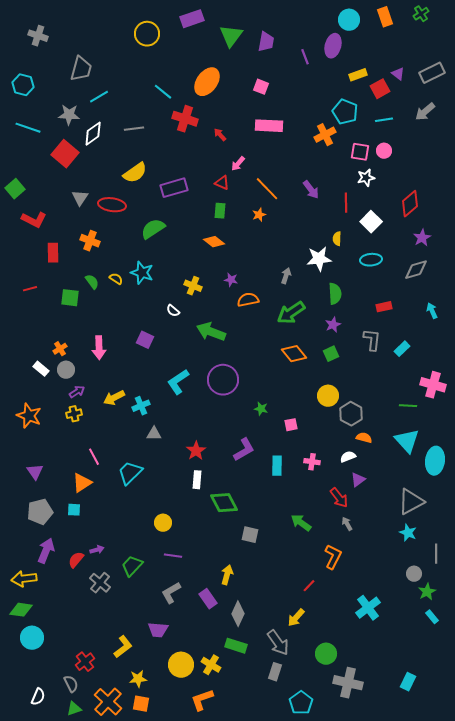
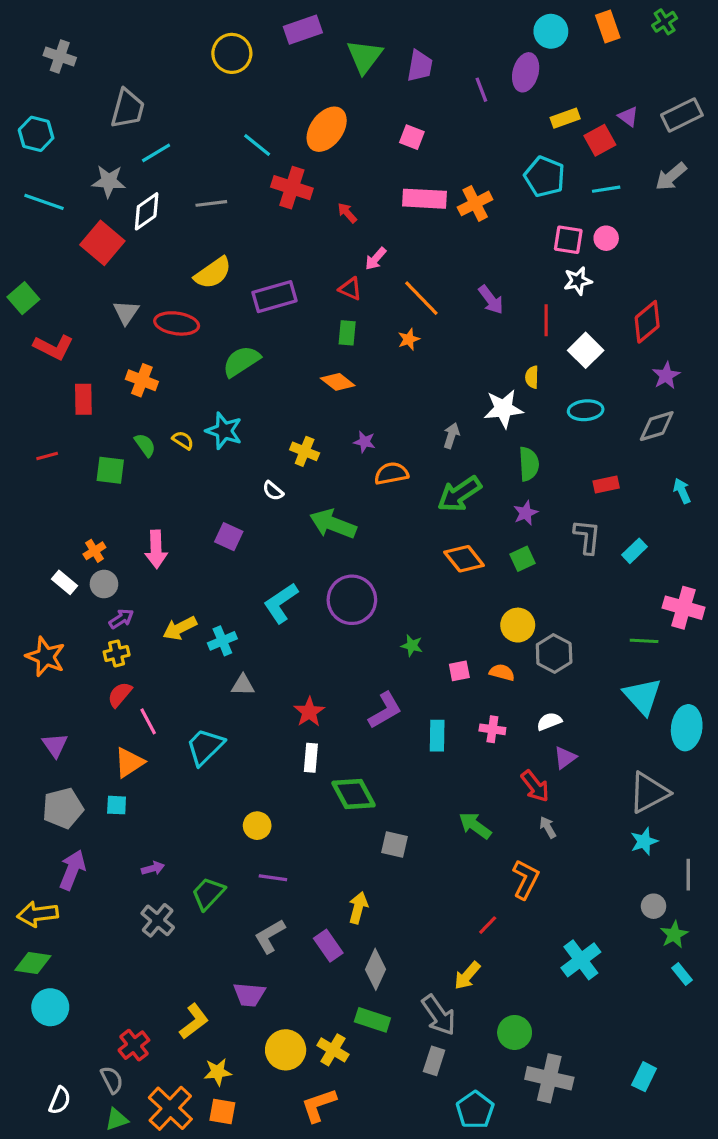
orange cross: (325, 135) -> (475, 203), moved
orange semicircle: (364, 438) -> (502, 672), moved
cyan star: (408, 533) -> (644, 841), turned 30
red semicircle: (76, 560) -> (120, 695), moved

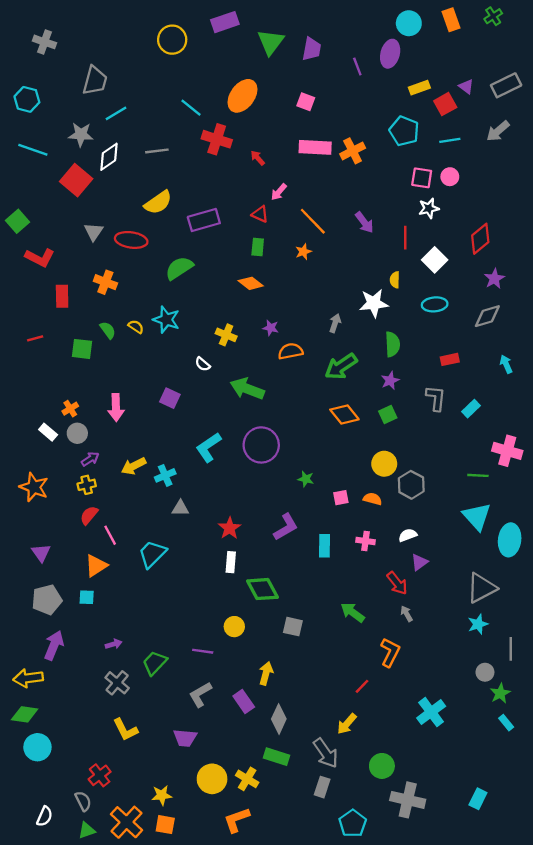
yellow circle: (257, 826) -> (234, 627), moved
yellow L-shape: (194, 1021) -> (125, 730), moved, turned 100

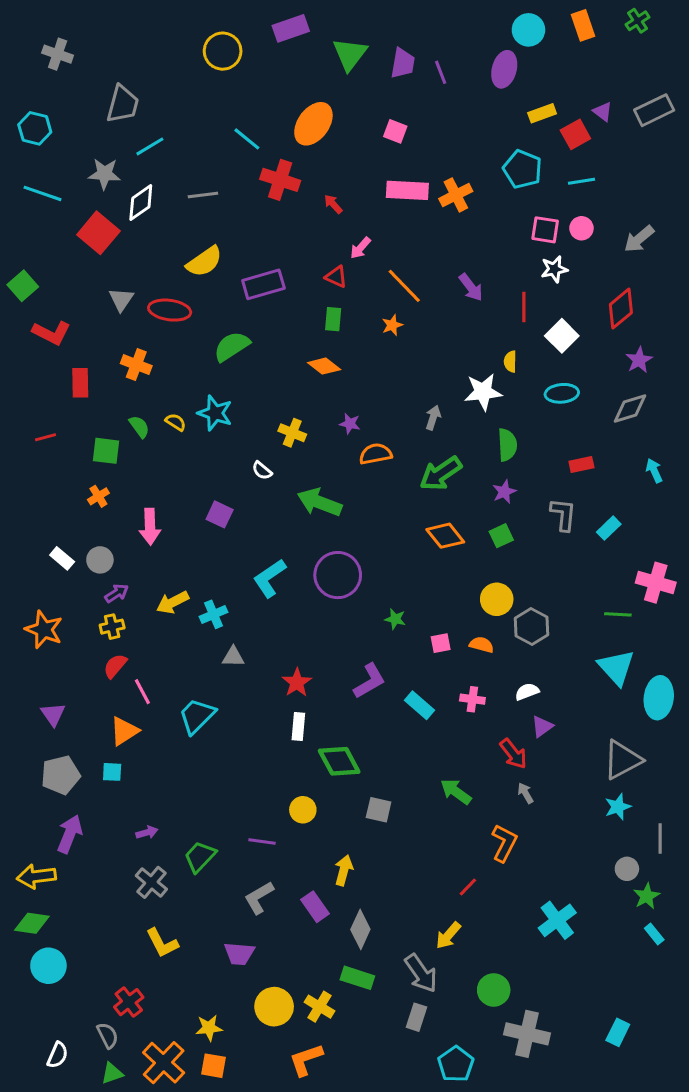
purple line: (357, 67) -> (441, 72), moved
gray arrow: (498, 131) -> (639, 239), moved
orange cross: (70, 409) -> (98, 496), moved
cyan rectangle: (324, 546) -> (419, 705), turned -50

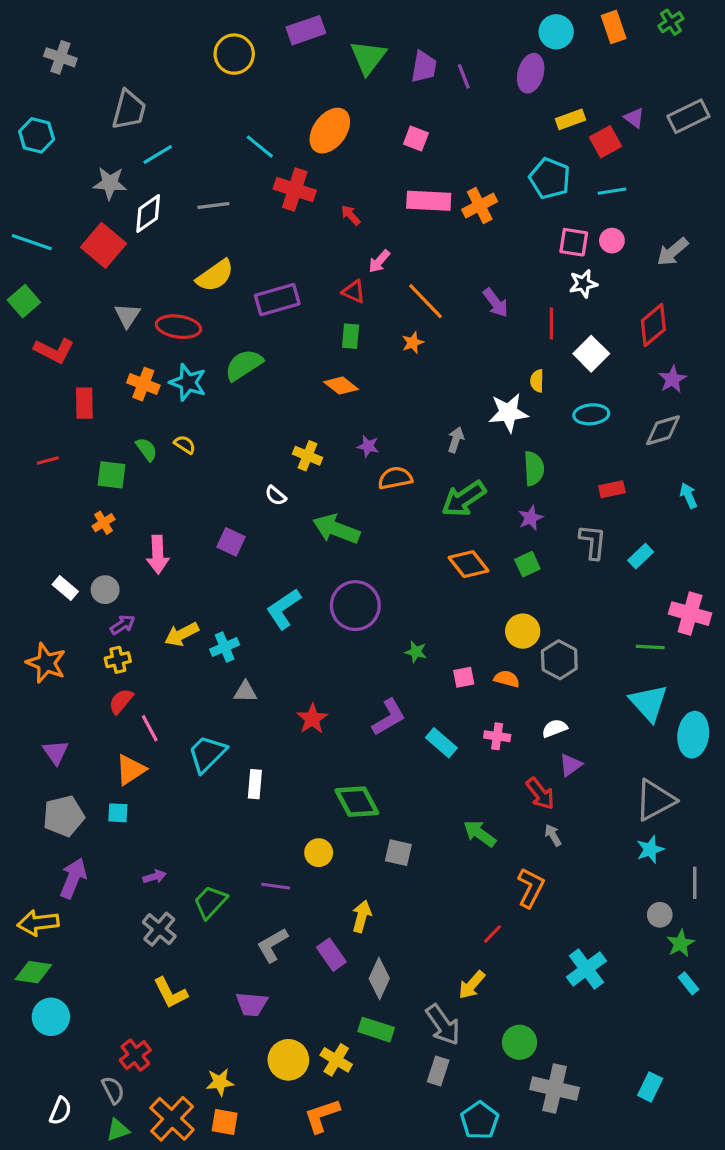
cyan line: (42, 193) -> (32, 242), moved
cyan star: (215, 413) -> (188, 382), moved
white rectangle: (298, 726) -> (255, 784), moved

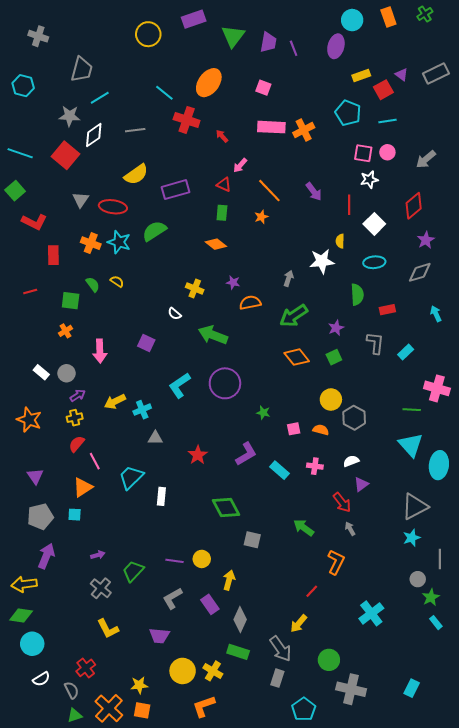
green semicircle: (534, 468) -> (357, 295), moved
yellow circle: (319, 853) -> (202, 559), moved
white semicircle: (60, 1111) -> (41, 679), moved, turned 36

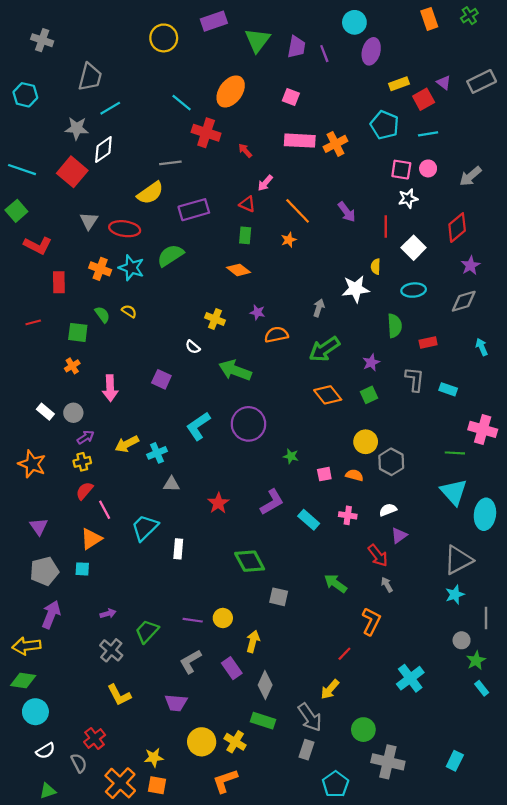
cyan circle: (352, 20) -> (354, 22), moved
gray line: (135, 130) -> (170, 163), moved
cyan rectangle: (406, 352) -> (448, 389), turned 63
green triangle: (75, 715) -> (48, 791), moved

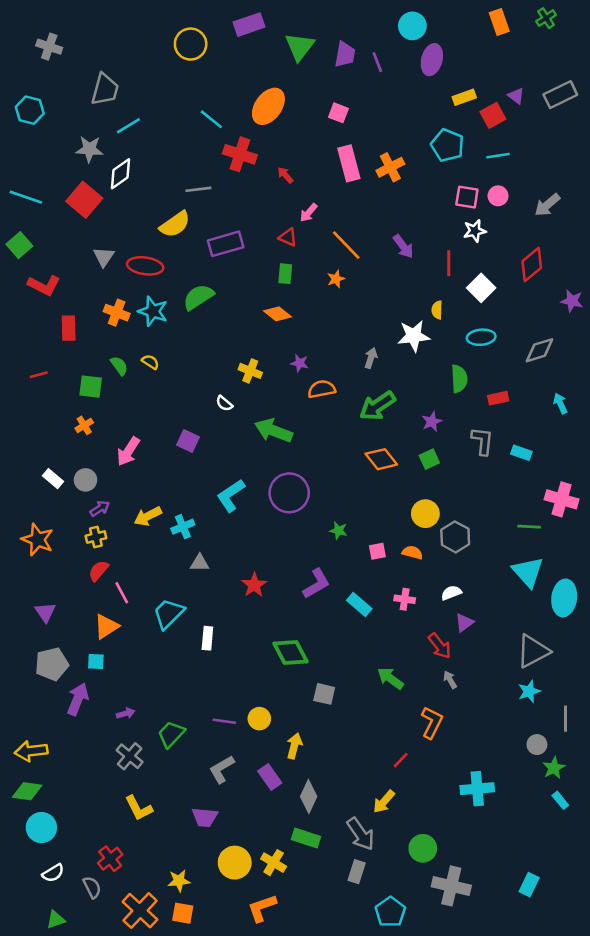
pink rectangle: (300, 141) -> (349, 163), turned 72
purple star: (470, 265) -> (572, 301), moved, turned -30
pink arrow: (110, 388) -> (128, 451), turned 35
purple arrow: (51, 615) -> (78, 699), moved
cyan cross: (410, 678) -> (477, 789), turned 32

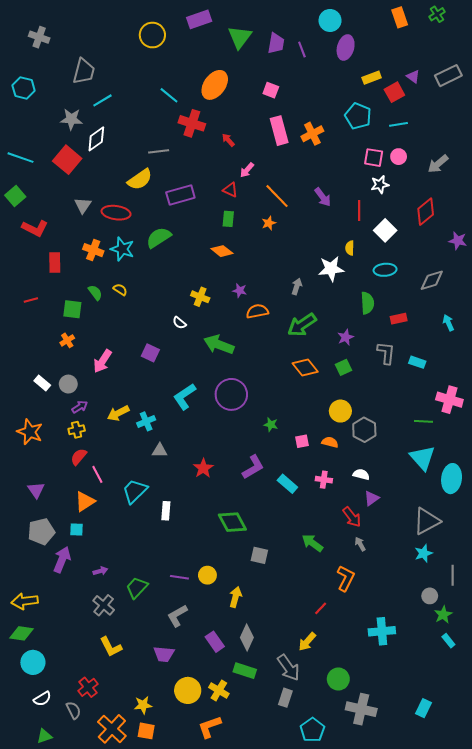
white semicircle: (451, 593) -> (361, 474), turned 35
purple rectangle: (270, 777) -> (215, 642), moved

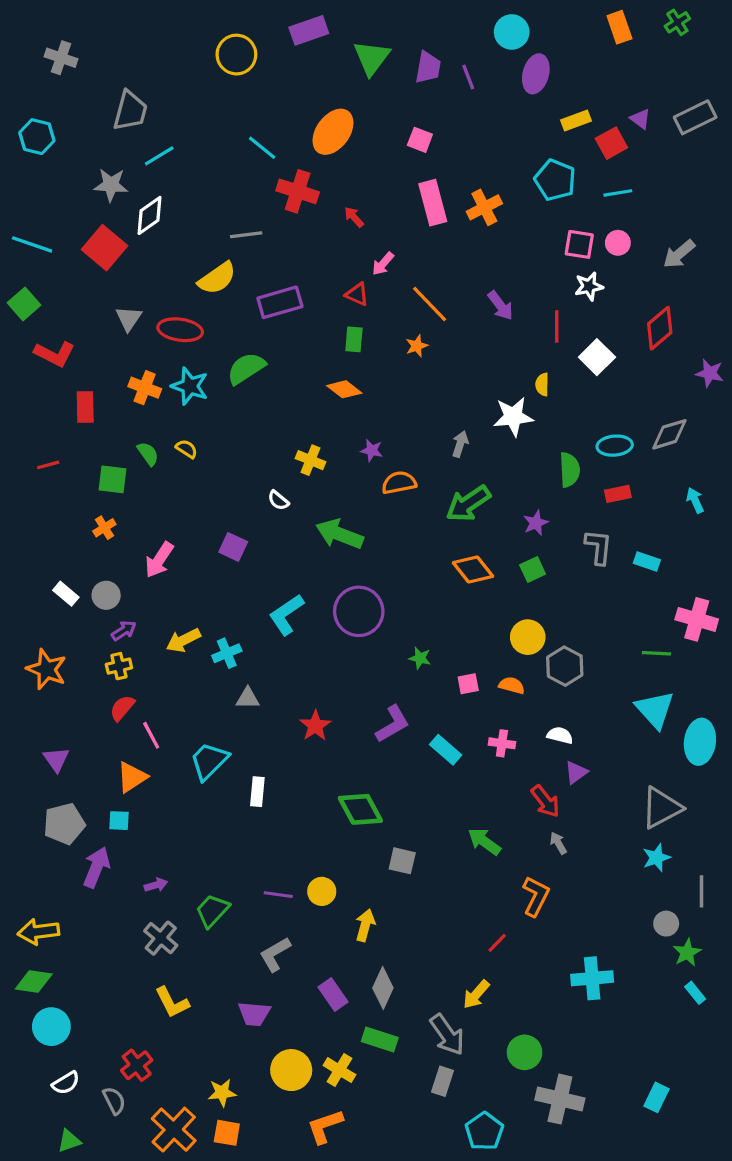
cyan ellipse: (385, 270) -> (615, 446), moved

